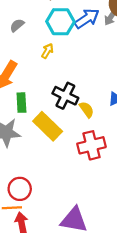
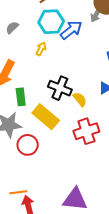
blue arrow: (87, 18) -> (71, 30), moved
red circle: (20, 189) -> (28, 145), moved

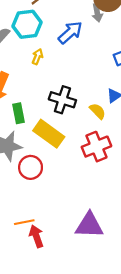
gray arrow: (96, 15) -> (97, 13), turned -35
cyan hexagon: (51, 22) -> (27, 24), moved
yellow semicircle: (80, 99) -> (98, 111), moved

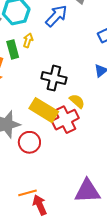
yellow semicircle: (98, 111) -> (77, 101), moved
green rectangle: (19, 113) -> (13, 49), moved
red cross: (96, 147) -> (65, 120), moved

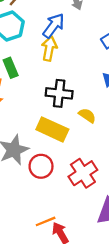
yellow arrow: (28, 40) -> (49, 48), moved, size x1.5
red cross: (65, 120) -> (83, 173), moved

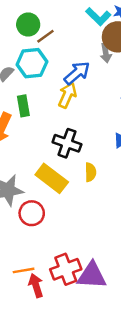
yellow semicircle: (87, 115) -> (90, 172), turned 42
red cross: (83, 173) -> (66, 269), moved

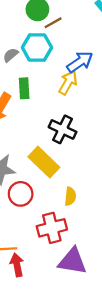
yellow semicircle: (90, 172) -> (70, 196), moved
red cross: (66, 269) -> (52, 228), moved

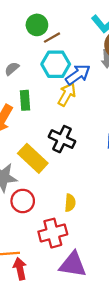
cyan hexagon: (37, 48) -> (56, 64), moved
yellow rectangle: (44, 162) -> (33, 158), moved

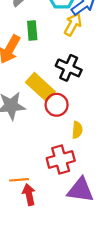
red circle: (23, 201) -> (57, 105), moved

